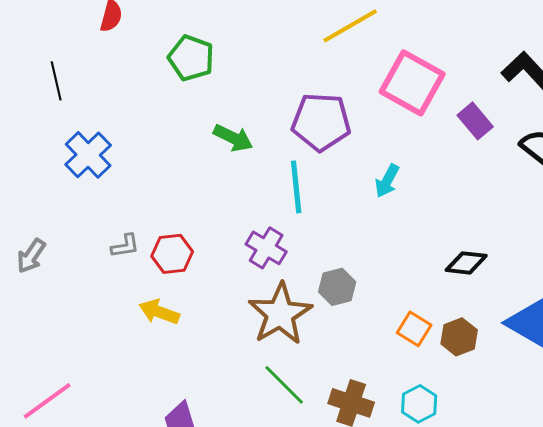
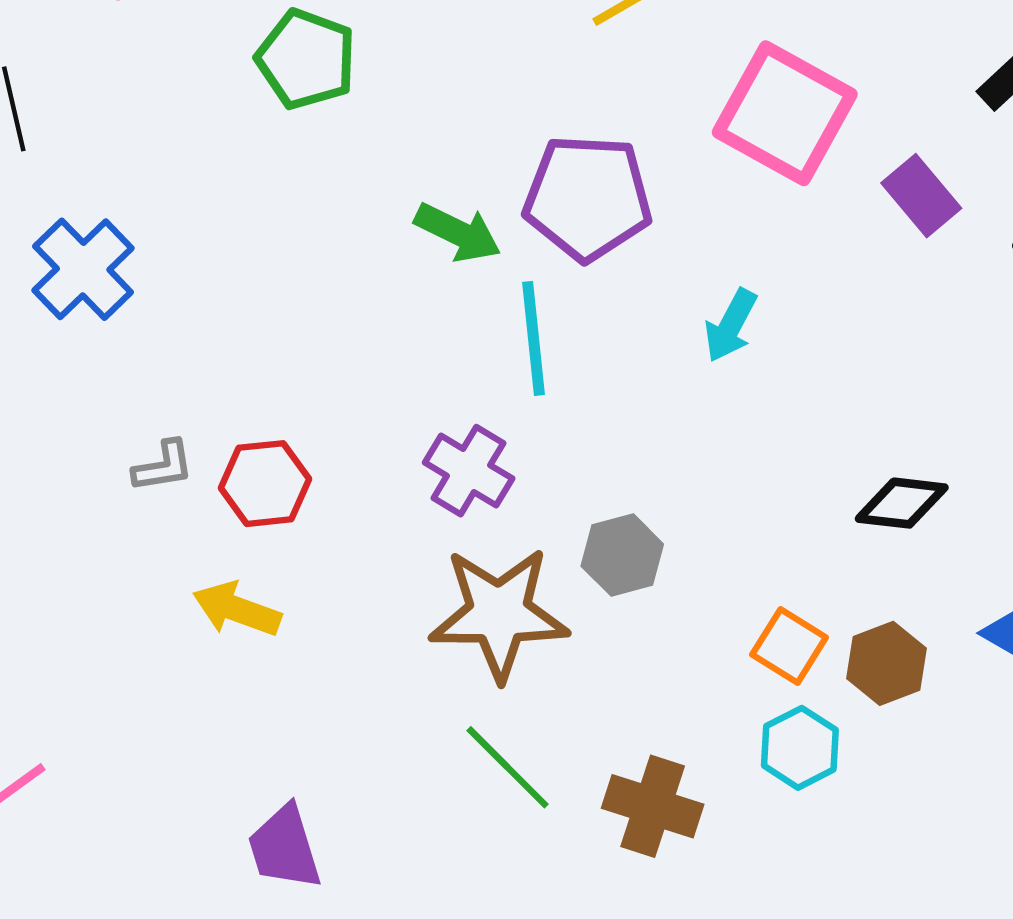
green arrow: (233, 138) -> (458, 232), moved
brown star: (280, 314) -> (499, 614), turned 30
cyan hexagon: (419, 404) -> (800, 748), moved

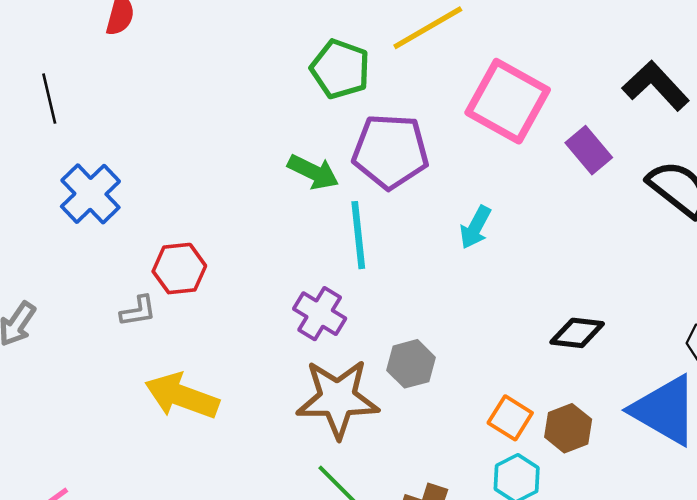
green pentagon: (306, 59) -> (340, 69), moved
red hexagon: (265, 484) -> (179, 269), moved
yellow arrow: (237, 609) -> (182, 396), size x1.4

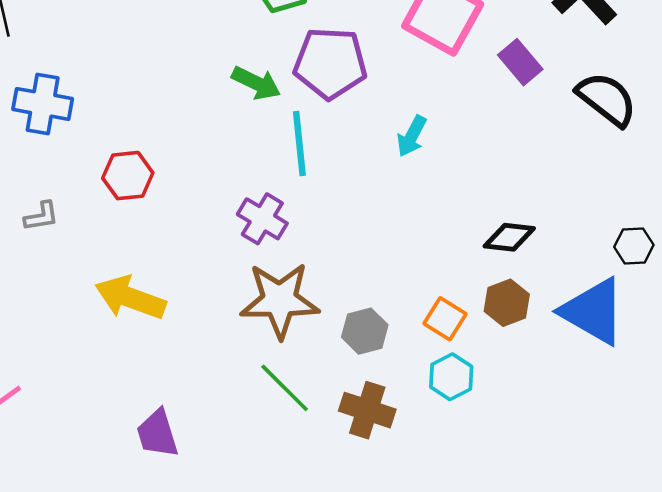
blue cross: (90, 194) -> (43, 104), turned -36
gray L-shape: (138, 311) -> (41, 216), moved
gray hexagon: (411, 364) -> (365, 331), moved
brown hexagon: (568, 428) -> (507, 303), moved

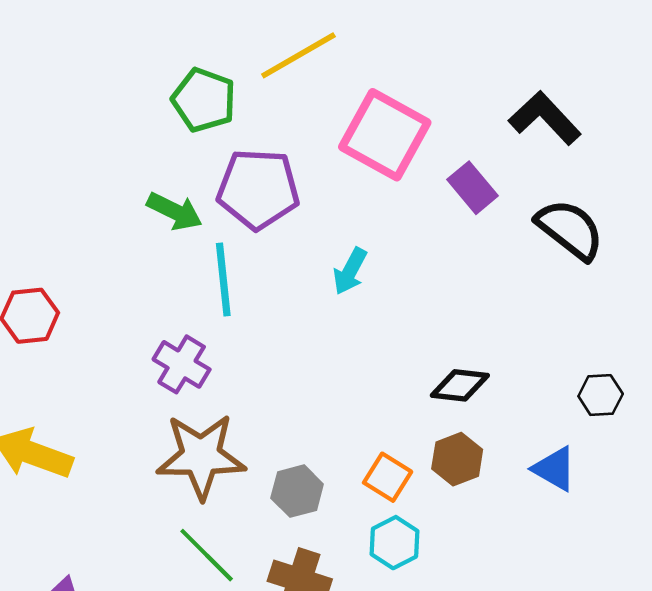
blue triangle: (593, 311) -> (555, 469), size x0.6

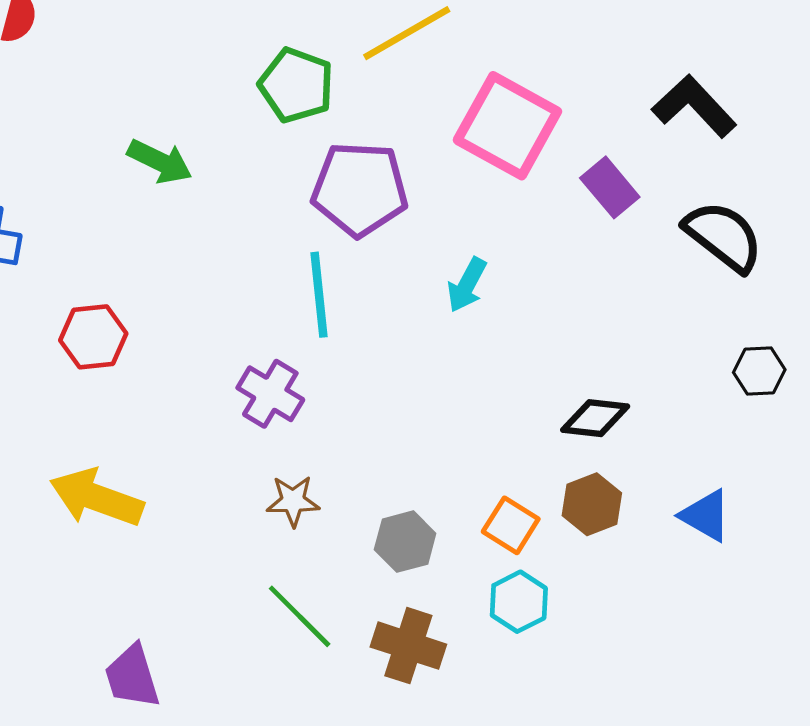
green arrow: (175, 211) -> (160, 161), moved
black hexagon: (601, 395) -> (759, 371), moved
brown star: (201, 456) -> (293, 501), size x0.5

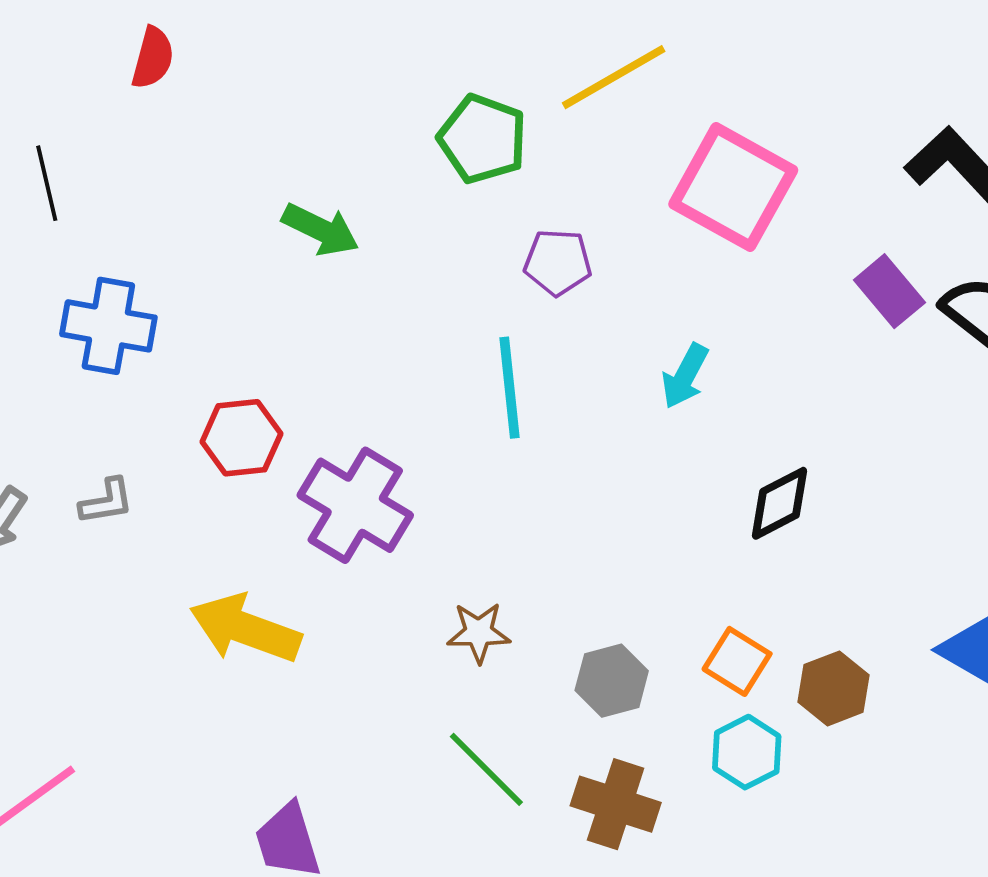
purple rectangle: (610, 187) -> (889, 291), moved
purple pentagon: (360, 189) -> (558, 262), size x0.6
purple cross: (270, 394) -> (355, 505), moved, size x1.4
black diamond: (595, 418) -> (779, 503), moved, turned -34
brown hexagon: (592, 504) -> (833, 688), moved

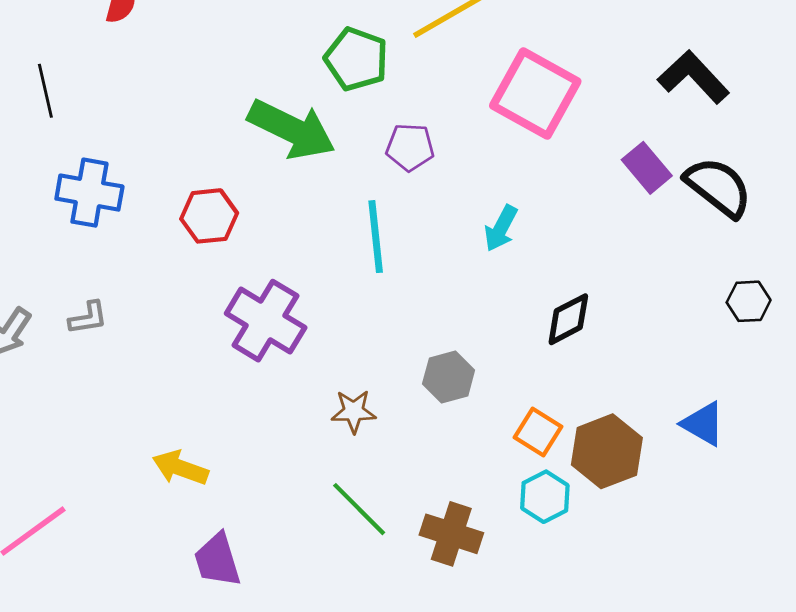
green arrow: (321, 229) -> (292, 129), moved, size x1.6
red hexagon: (241, 438) -> (209, 216), moved
yellow arrow: (245, 629) -> (180, 468), moved, size x0.7
gray hexagon: (612, 681) -> (449, 377), moved
brown hexagon: (833, 688) -> (607, 451), size x1.4

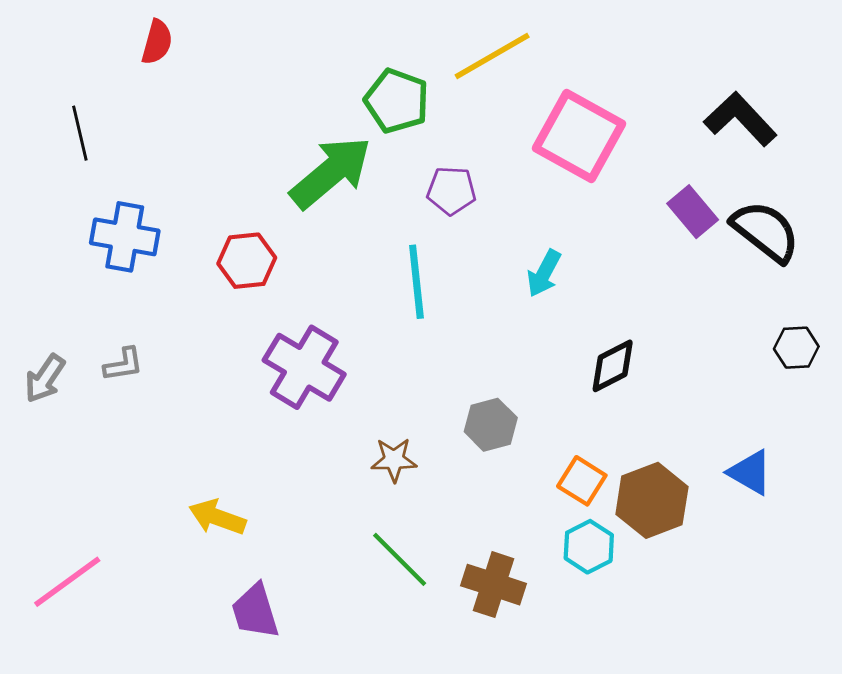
green arrow: (292, 129) -> (331, 172), turned -66

